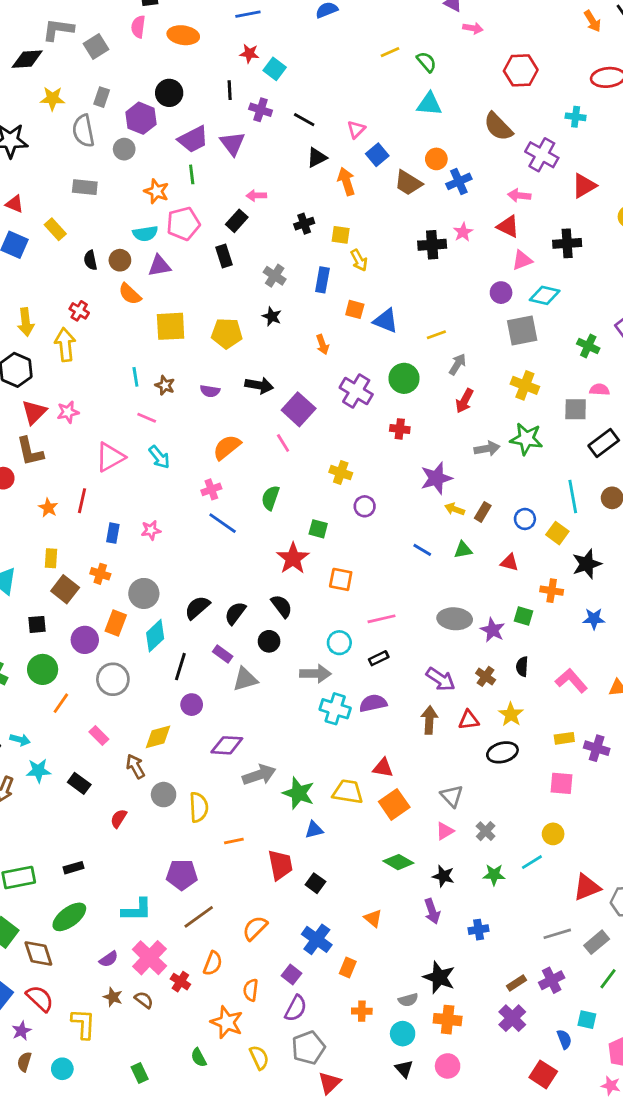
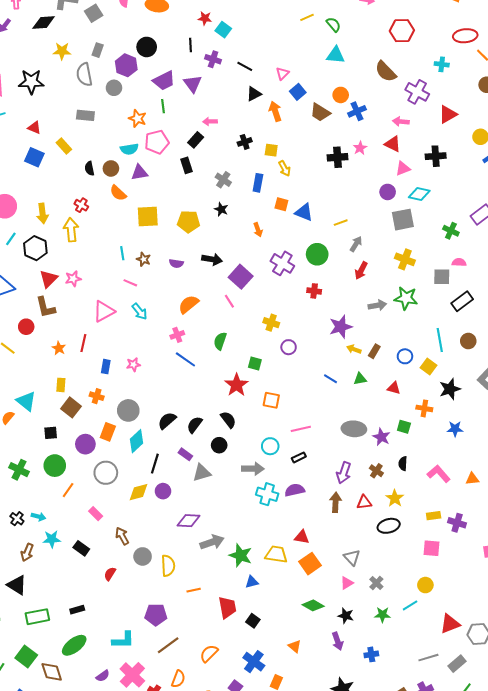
purple arrow: (441, 679) -> (344, 473), turned 75
yellow diamond: (158, 737) -> (138, 492), moved

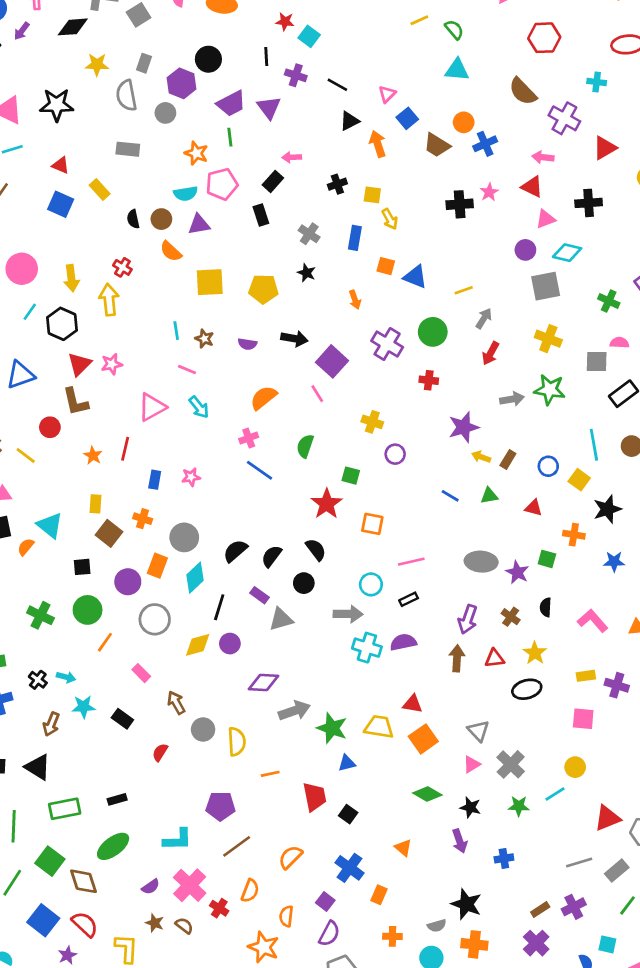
gray cross: (376, 583) -> (511, 764), size x1.5

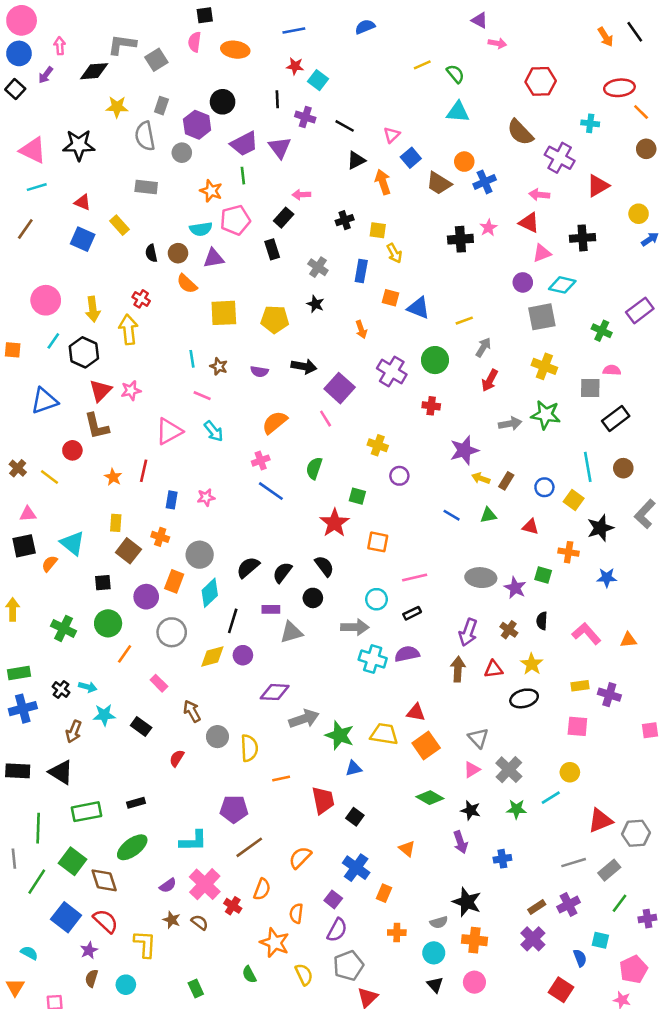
purple rectangle: (259, 595) -> (271, 609), turned -36

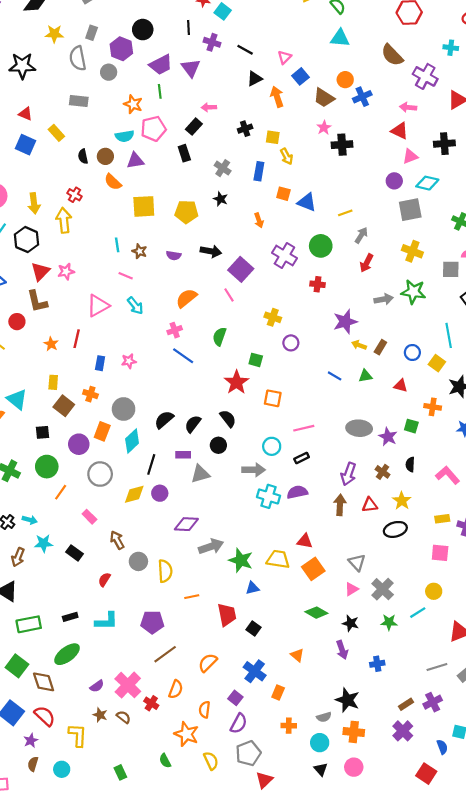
pink star: (488, 228) -> (324, 128), moved
cyan L-shape: (193, 841) -> (106, 621), moved

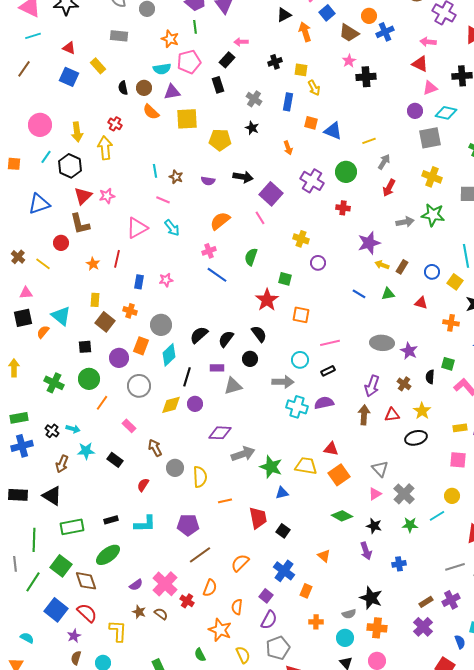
yellow square: (144, 206) -> (187, 119), moved
green square: (411, 426) -> (448, 364), moved

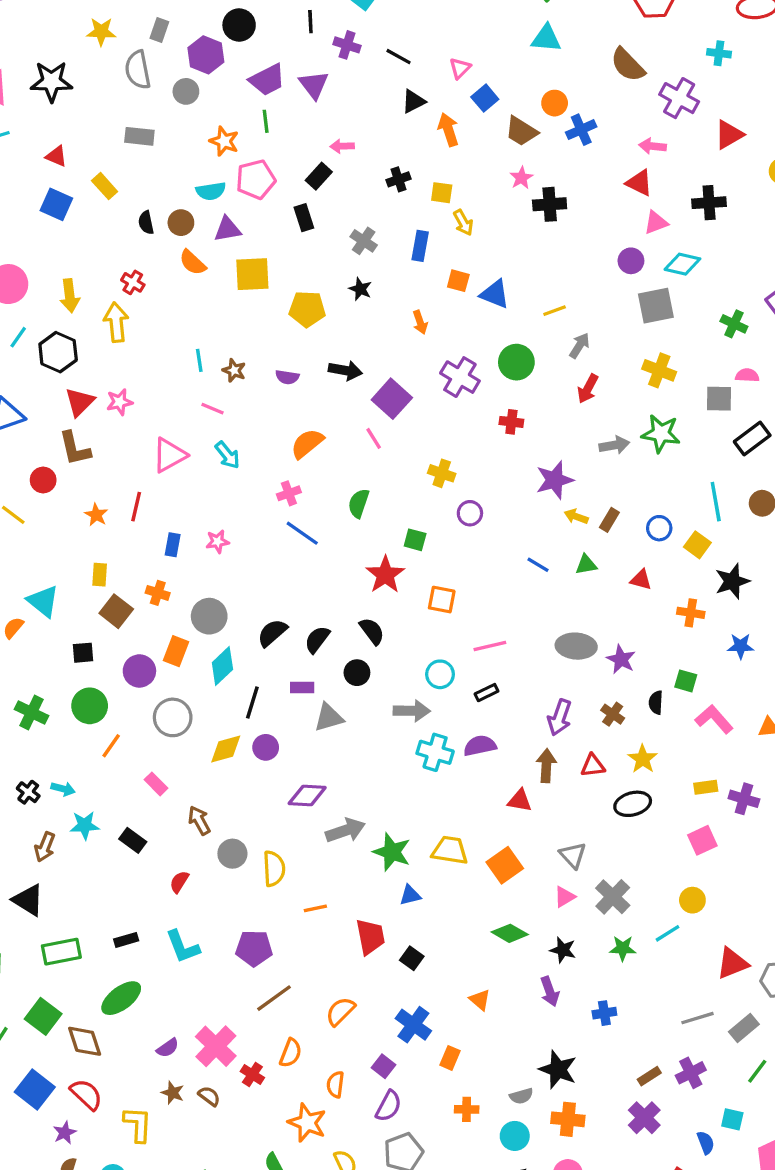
red triangle: (331, 449) -> (520, 800), moved
pink square: (458, 460) -> (702, 840), turned -30
cyan L-shape: (145, 524) -> (183, 947), turned 70

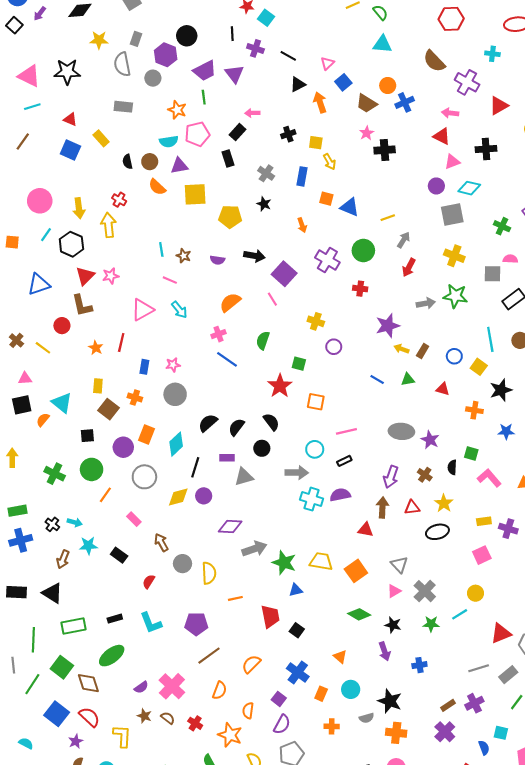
gray circle: (209, 616) -> (175, 394), moved
red cross: (252, 1074) -> (195, 723), moved
cyan circle: (515, 1136) -> (351, 689), moved

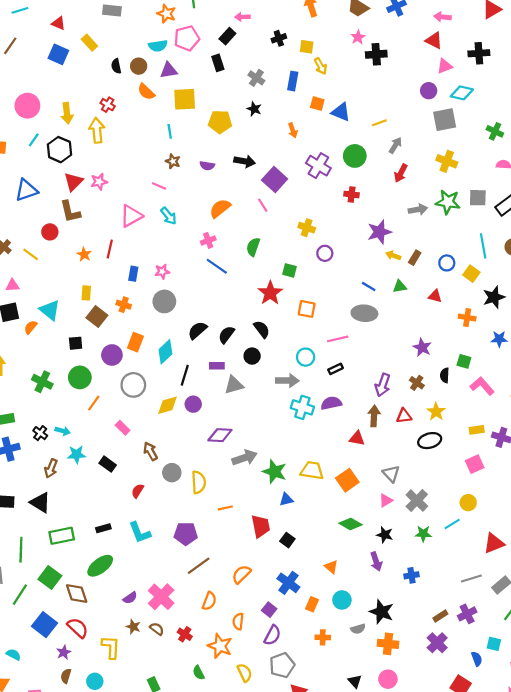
cyan line: (161, 249) -> (170, 131), moved
gray square: (492, 274) -> (478, 198), moved
gray ellipse: (401, 431) -> (364, 313), moved

